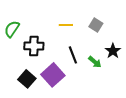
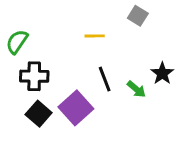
gray square: (96, 25) -> (138, 16), moved
black cross: (34, 46) -> (34, 76), moved

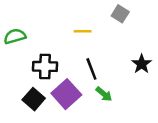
green semicircle: (17, 42) -> (15, 36), turned 40
black cross: (34, 76) -> (45, 66), moved
green arrow: (136, 89) -> (104, 94), moved

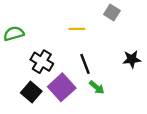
black star: (142, 64) -> (132, 59), turned 30
black cross: (45, 66) -> (42, 62), turned 30

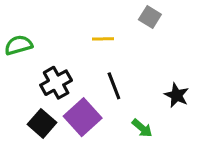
black star: (132, 59) -> (177, 95), moved, turned 30
black cross: (42, 62) -> (56, 83), turned 30
green arrow: (97, 87) -> (142, 128), moved

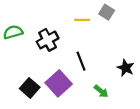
yellow line: (103, 39) -> (82, 20), moved
black cross: (56, 83) -> (48, 40), moved

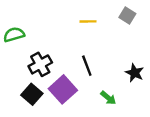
gray square: (107, 12) -> (127, 15), moved
black cross: (48, 40) -> (40, 64), moved

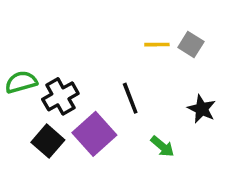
gray square: (127, 15) -> (191, 45), moved
yellow line: (88, 21) -> (157, 45), moved
green semicircle: (14, 35) -> (21, 82), moved

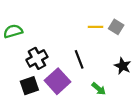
green semicircle: (21, 82) -> (13, 31), moved
black square: (48, 141) -> (29, 86), turned 30

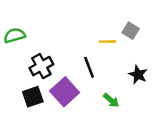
yellow line: (95, 27) -> (107, 42), moved

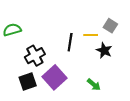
black line: (89, 67) -> (70, 42), moved, turned 30
black star: (138, 75) -> (104, 50), moved

